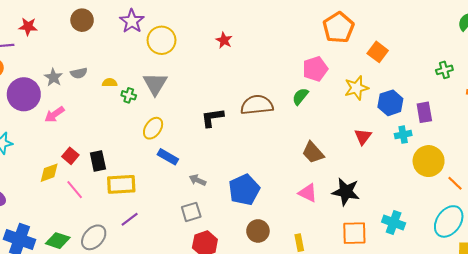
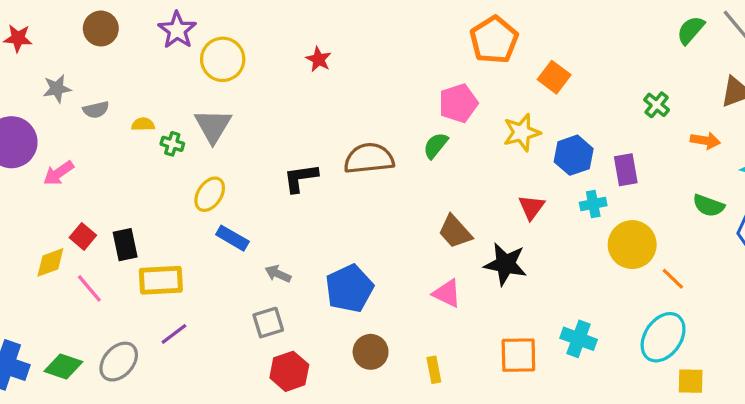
green cross: (444, 70) -> (657, 105), turned -35
gray star: (53, 77) -> (57, 89), moved, turned 30
black star: (346, 192) -> (505, 264), moved

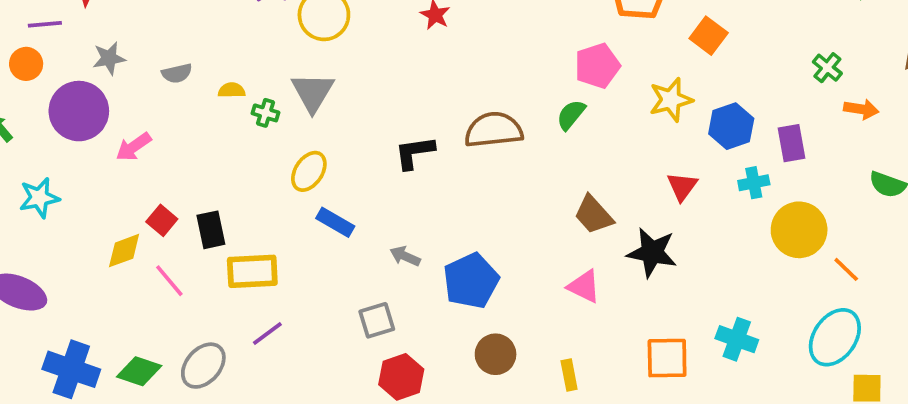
gray star: (57, 89) -> (109, 58), moved
orange arrow: (705, 141) -> (861, 109), moved
gray arrow: (278, 274) -> (405, 256), moved

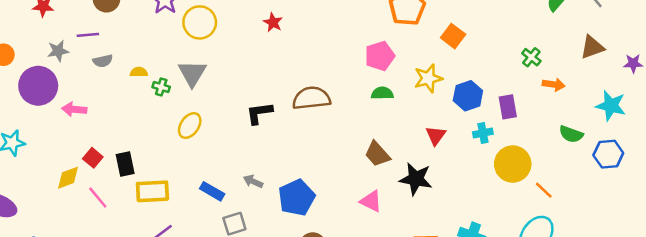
purple line: (45, 24) -> (88, 35), moved
green semicircle: (571, 115) -> (382, 93), moved, turned 50
pink arrow: (134, 147) -> (74, 109), turned 40
blue rectangle: (335, 222) -> (212, 191), moved

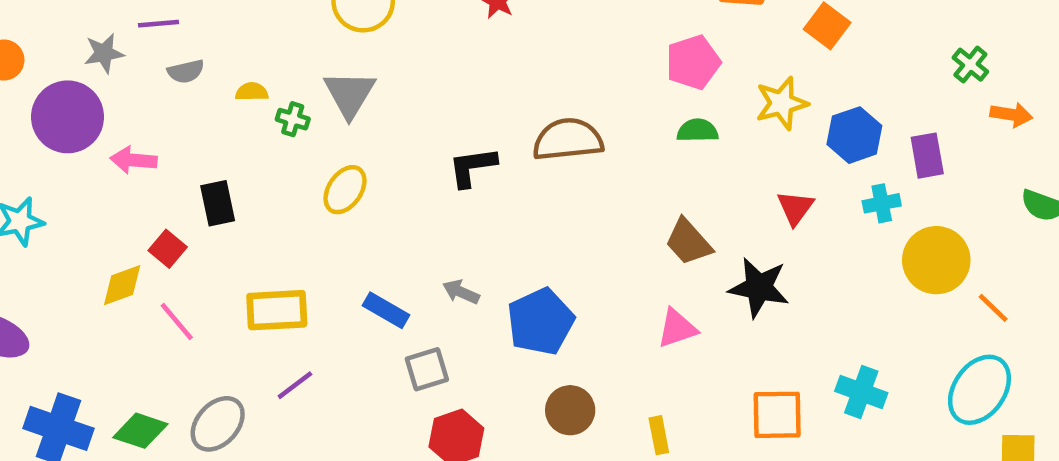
black rectangle: (125, 164) -> (218, 203), moved
pink triangle: (371, 201) -> (677, 328), turned -45

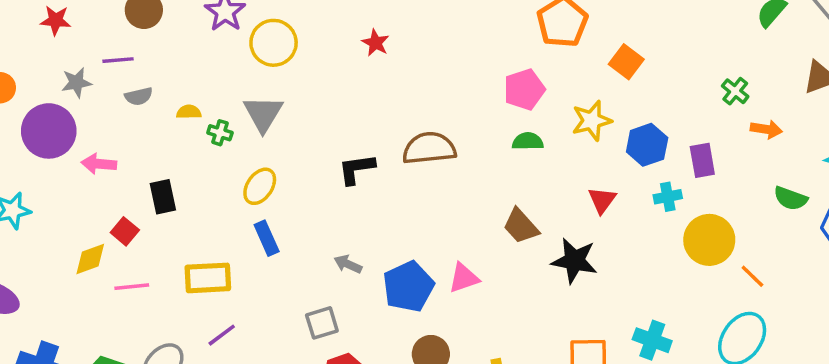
blue rectangle: (386, 310) -> (267, 238), moved, turned 36
pink line: (177, 322) -> (132, 287), turned -56
pink triangle: (677, 328) -> (464, 278), moved

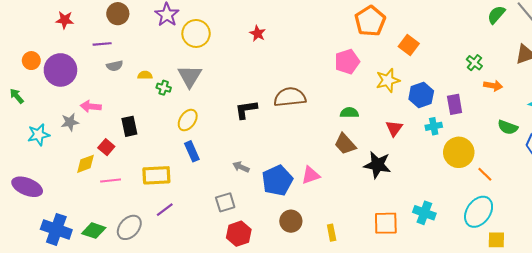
gray star: (76, 83) -> (70, 122), moved
purple circle: (49, 131) -> (60, 70), moved
green semicircle: (528, 141) -> (349, 113), moved

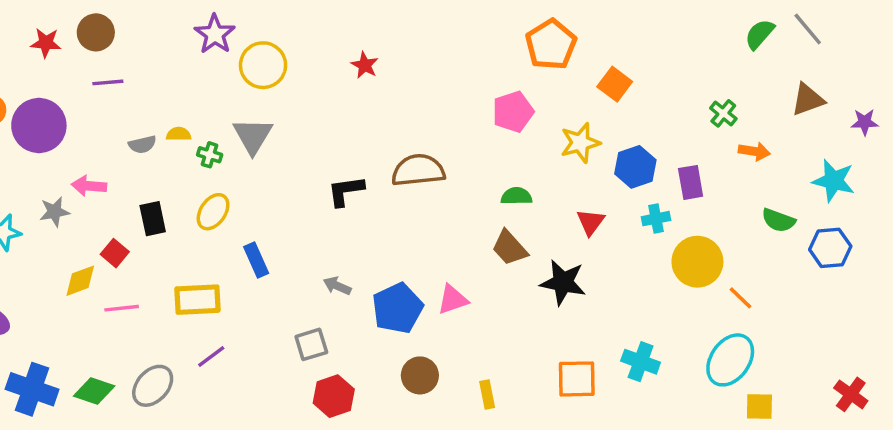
brown circle: (118, 14) -> (96, 32), moved
gray semicircle: (115, 66) -> (142, 144), moved
yellow ellipse: (188, 120) -> (213, 212), moved

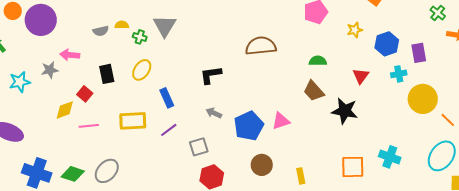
yellow star: (580, 143) -> (355, 30), size x0.7
black L-shape: (346, 191) -> (211, 75), moved
purple line: (211, 356) -> (169, 130), moved

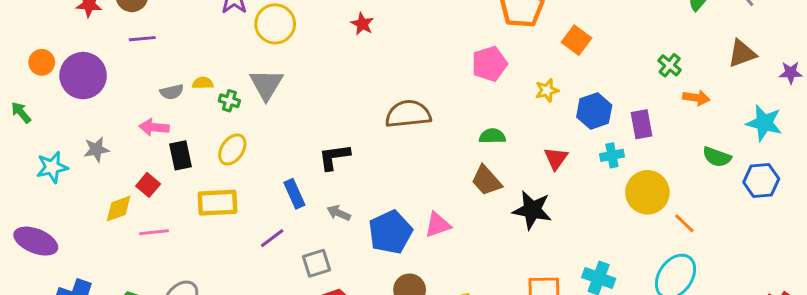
pink arrow: (70, 55) -> (154, 127), moved
blue rectangle: (167, 98) -> (294, 194), moved
yellow rectangle: (133, 121) -> (218, 203), moved

